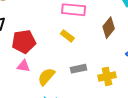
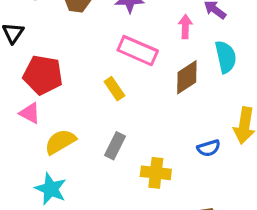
brown diamond: (109, 28) -> (187, 77), moved
gray rectangle: (79, 69) -> (115, 146), turned -70

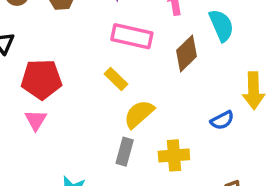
pink triangle: (30, 113) -> (36, 120), turned 45
yellow semicircle: (60, 142) -> (139, 114), moved
gray rectangle: (115, 146) -> (125, 152), moved

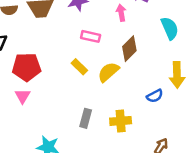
cyan semicircle: (221, 25) -> (170, 28), moved
pink rectangle: (132, 36) -> (91, 36), size x0.7
yellow semicircle: (139, 114) -> (108, 72), moved

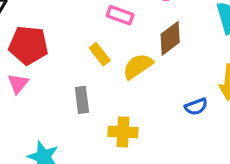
gray rectangle: (86, 118) -> (82, 100), moved, turned -30
yellow cross: (121, 121) -> (123, 132), moved

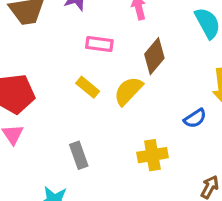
gray rectangle: (82, 100) -> (79, 155), moved
yellow cross: (123, 132) -> (152, 155), moved

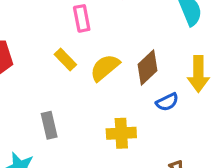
pink rectangle: (99, 44) -> (82, 18), turned 65
brown diamond: (154, 56) -> (147, 68), moved

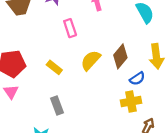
yellow rectangle: (65, 59) -> (54, 67), moved
yellow cross: (121, 133) -> (131, 102), moved

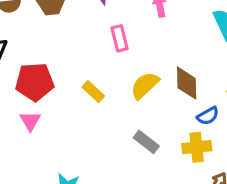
brown diamond: (120, 56) -> (187, 83), turned -45
gray rectangle: (57, 105) -> (146, 142), moved, turned -36

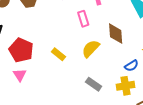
pink rectangle: (119, 38) -> (83, 19), moved
red pentagon: (35, 82) -> (21, 50), turned 30
brown diamond: (187, 83) -> (116, 34), moved

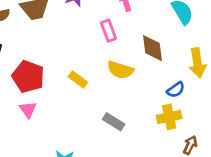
yellow semicircle: (91, 49) -> (120, 70), turned -114
gray rectangle: (94, 84) -> (114, 122), moved

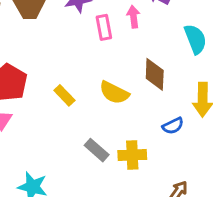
pink rectangle: (109, 31) -> (104, 27), moved
yellow cross: (169, 117) -> (132, 155), moved

